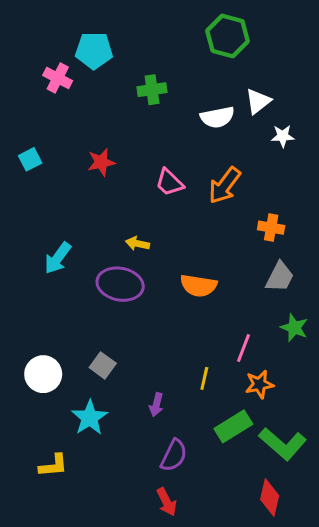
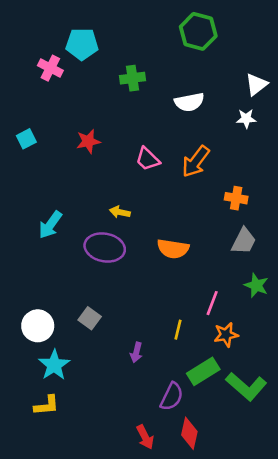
white triangle: (258, 101) -> (256, 84), moved
cyan star: (90, 418) -> (54, 365), moved
purple semicircle: (174, 455) -> (172, 397), moved
red diamond: (270, 497) -> (189, 433), moved

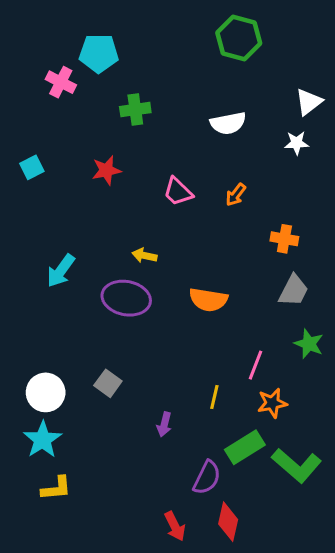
green cross: (133, 78) -> (135, 110), moved
orange arrow: (196, 162) -> (236, 195), size x0.6
cyan star: (54, 365) -> (43, 440), moved

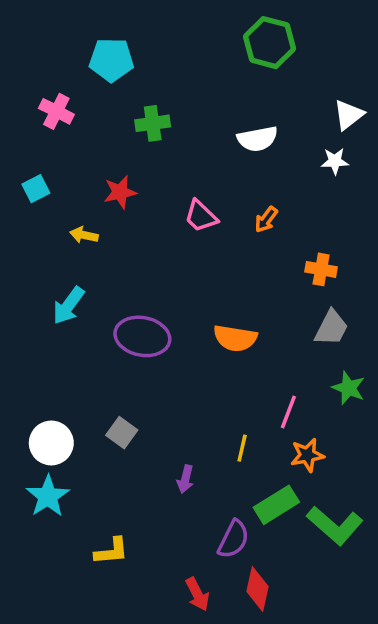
pink cross: (61, 82) -> (56, 111), moved
yellow arrow: (144, 256) -> (84, 235), moved
yellow L-shape: (56, 488) -> (111, 551), moved

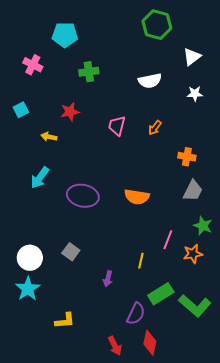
white triangle: (349, 115) -> (192, 57), moved
pink trapezoid: (201, 216) -> (117, 126), turned 60
orange star: (307, 455) -> (193, 254), moved

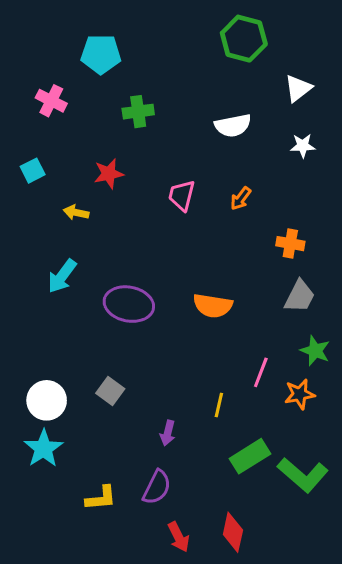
purple semicircle: (136, 314) -> (157, 487), moved

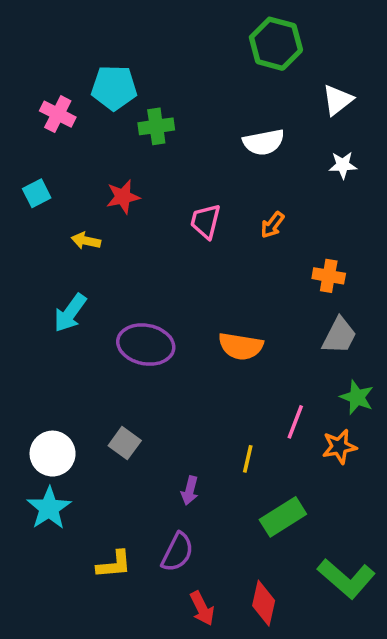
cyan pentagon: (101, 54) -> (114, 88), moved
green L-shape: (303, 475) -> (346, 578), moved

